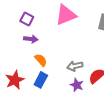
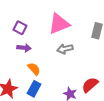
gray arrow: (75, 66) -> (65, 49), moved

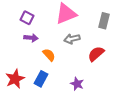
orange semicircle: (34, 69) -> (49, 55), moved
red semicircle: (90, 85) -> (96, 54), moved

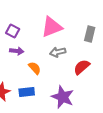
blue rectangle: (41, 79) -> (27, 92), turned 56
purple star: (77, 84) -> (63, 97), size x1.6

